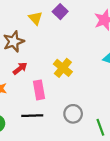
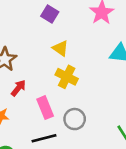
yellow triangle: (35, 18) -> (60, 48), moved
gray circle: (73, 114) -> (75, 119), moved

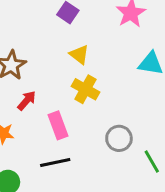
gray circle: (75, 119) -> (119, 138), moved

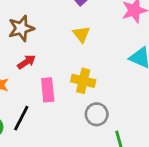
yellow cross: (85, 89) -> (83, 81), moved, turned -30
black line: (55, 162) -> (21, 118), moved, turned -65

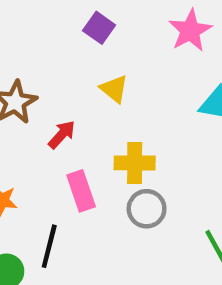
red arrow: (26, 62) -> (62, 135), moved
gray circle: (97, 114) -> (147, 209), moved

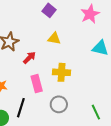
yellow triangle: (114, 89) -> (54, 38), turned -32
gray circle: (147, 209) -> (59, 104), moved

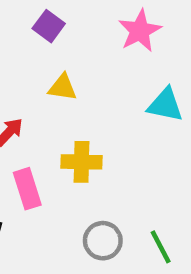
gray circle: (59, 104) -> (103, 241), moved

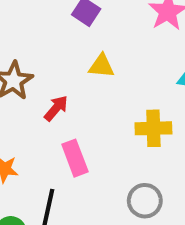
yellow cross: (81, 162) -> (153, 128), moved

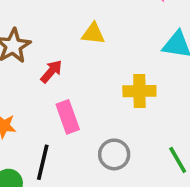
gray circle: (145, 201) -> (114, 154), moved

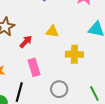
yellow triangle: (93, 34) -> (52, 31), moved

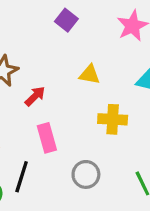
yellow triangle: (52, 31) -> (90, 75), moved

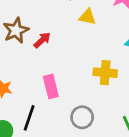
yellow triangle: (90, 75) -> (87, 17), moved
red arrow: (35, 96) -> (42, 40), moved

